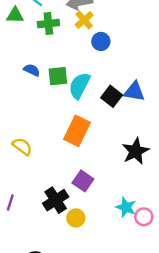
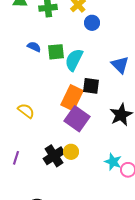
blue triangle: (134, 92) -> (120, 65), turned 36
black square: (112, 96) -> (91, 86), moved, turned -30
purple square: (83, 181) -> (77, 119), moved, size x1.4
yellow circle: (76, 218) -> (71, 152), moved

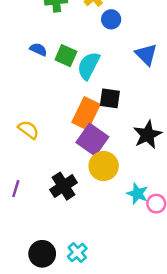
green square: (56, 52) -> (66, 56), turned 30
blue triangle: (120, 65) -> (146, 54), moved
yellow circle: (71, 152) -> (104, 166), moved, size x1.5

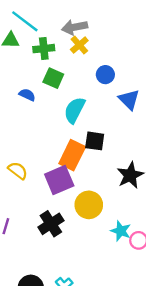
blue circle: (111, 19) -> (105, 75), moved
green square: (66, 56) -> (53, 78), moved
purple square: (92, 140) -> (59, 180), moved, turned 32

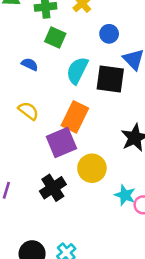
blue semicircle: (27, 95) -> (30, 64), moved
black square: (95, 141) -> (110, 79), moved, size x1.4
yellow semicircle: (18, 171) -> (28, 111), moved

